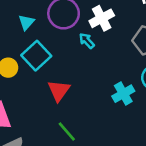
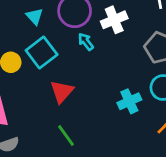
cyan triangle: (26, 22) -> (35, 16), turned -30
cyan arrow: (87, 41) -> (86, 42), moved

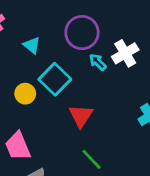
cyan triangle: (35, 16) -> (32, 45), moved
white cross: (114, 20) -> (125, 53), moved

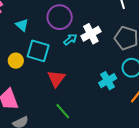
cyan arrow: (98, 62) -> (70, 39), turned 96
cyan square: (55, 79) -> (38, 51), turned -30

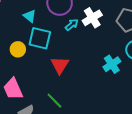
cyan triangle: (22, 25) -> (30, 16), moved
green line: (63, 111) -> (54, 101), moved

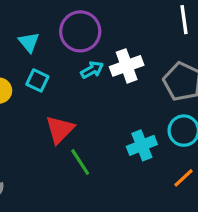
cyan square: (40, 38) -> (37, 80), size x0.6
green line: (54, 101) -> (80, 162), moved

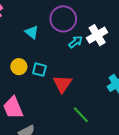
cyan square: (37, 80) -> (39, 70), moved
green line: (80, 162) -> (81, 115), moved

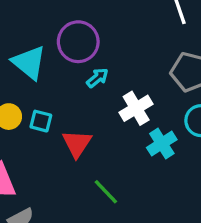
cyan triangle: (32, 32) -> (29, 62), size x1.6
white cross: (97, 35) -> (136, 108), moved

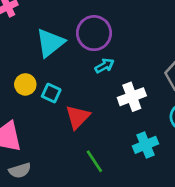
cyan triangle: (29, 62) -> (50, 43), turned 32
cyan cross: (162, 144) -> (145, 145), moved

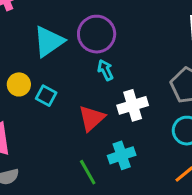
cyan arrow: (104, 66) -> (105, 70), turned -90
red triangle: (78, 117) -> (92, 118), moved
cyan cross: (145, 145) -> (122, 155), moved

